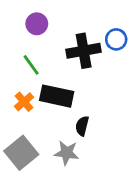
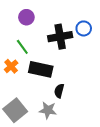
orange cross: (24, 102) -> (11, 66), moved

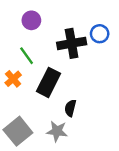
black rectangle: (41, 69) -> (48, 82), turned -75

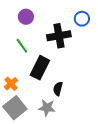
blue circle: (100, 34) -> (82, 19), moved
orange cross: (13, 79) -> (11, 84), moved

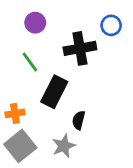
orange cross: (11, 84) -> (15, 113), turned 32
gray star: (47, 108) -> (64, 146), turned -30

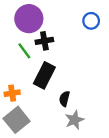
purple circle: (35, 23) -> (29, 19), size x1.6
black cross: (80, 48) -> (44, 41), moved, size x0.7
gray star: (64, 146) -> (74, 120), moved

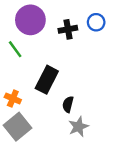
black cross: (44, 41) -> (68, 29), moved
green line: (24, 51) -> (15, 49), moved
orange cross: (12, 93) -> (13, 98), turned 32

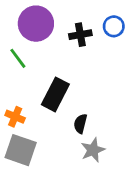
gray square: (18, 127) -> (21, 150), turned -32

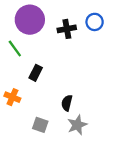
black rectangle: (55, 94) -> (36, 73), moved, size x0.6
gray square: (21, 150) -> (40, 125), moved, size x0.6

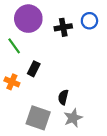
orange cross: (12, 97) -> (12, 82), moved
gray square: (40, 125) -> (38, 118), size x1.6

